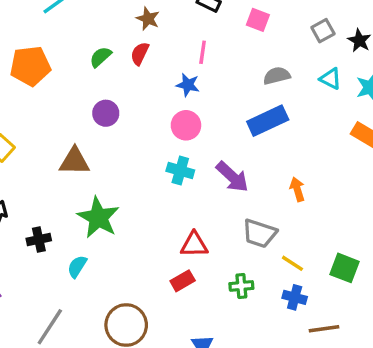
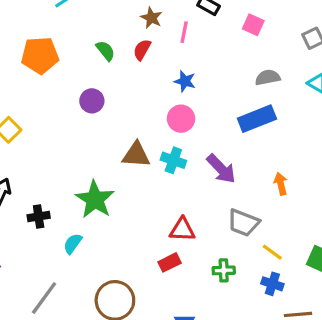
pink line: (203, 52) -> (184, 32), moved
green semicircle: (101, 57) -> (106, 51), turned 90
purple circle: (106, 113) -> (92, 101), moved
brown triangle: (74, 161) -> (136, 155), moved

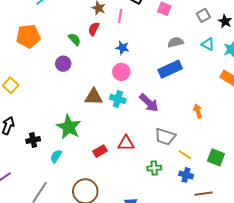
green semicircle: (106, 51) -> (75, 39), moved
orange arrow: (281, 184) -> (198, 111), moved
red rectangle: (170, 262) -> (100, 151), moved

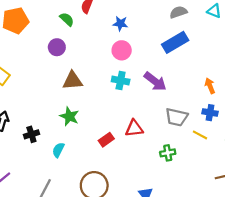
brown triangle: (94, 97) -> (73, 81), moved
green star: (69, 127) -> (69, 116), size x0.7
blue cross: (186, 175) -> (210, 113), moved

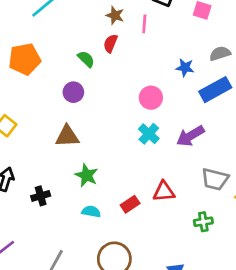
blue star: (120, 24) -> (185, 68), moved
cyan cross: (121, 80) -> (149, 134), turned 30
brown triangle: (73, 81) -> (67, 136), moved
purple arrow: (155, 81) -> (190, 136), turned 110
cyan semicircle: (58, 150) -> (91, 212), moved, turned 72

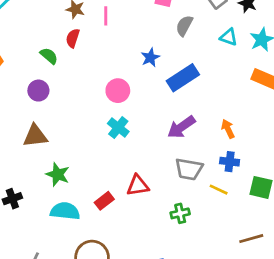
gray semicircle: (220, 54) -> (184, 26), moved, turned -40
blue star: (185, 68) -> (150, 57), turned -30
purple arrow: (190, 136) -> (181, 127), moved
cyan semicircle: (91, 212) -> (65, 211), size x1.5

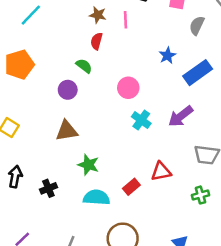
green semicircle: (49, 56) -> (84, 66), moved
pink circle: (118, 91) -> (128, 88), moved
purple arrow: (181, 127) -> (181, 116), moved

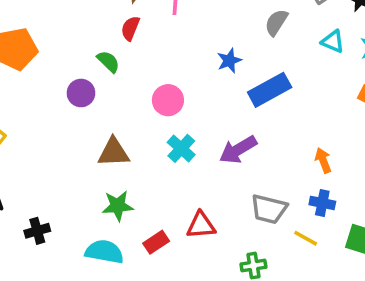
brown triangle: (67, 131) -> (114, 152), moved
green star: (88, 165) -> (118, 206), moved, turned -30

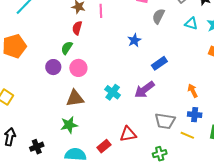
green semicircle: (108, 62) -> (67, 48), turned -96
blue rectangle: (270, 90) -> (159, 63), moved, size x0.7
pink circle: (168, 100) -> (78, 68), moved
green star: (118, 206) -> (69, 125), moved

